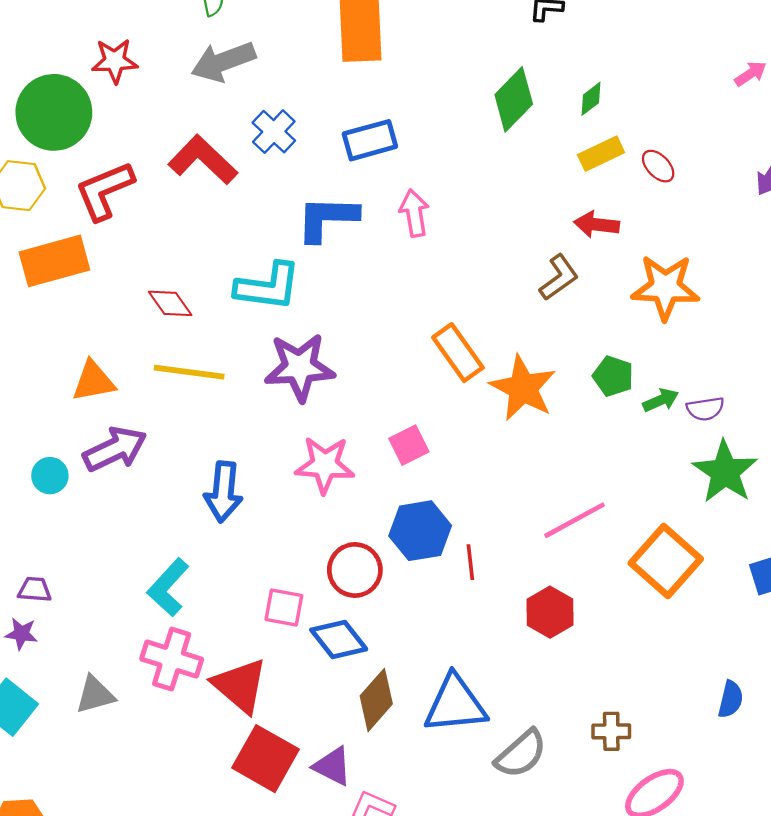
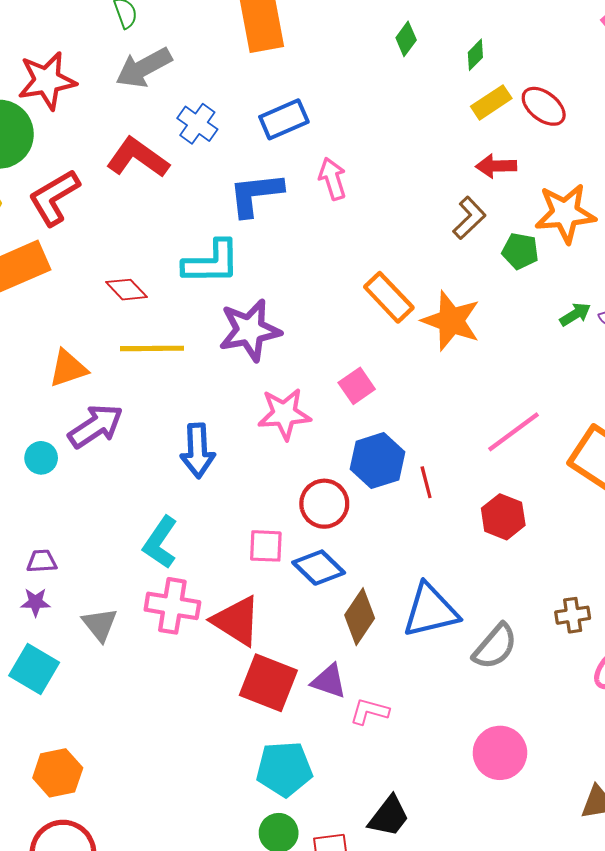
red star: (115, 61) -> (47, 81), size x1.4
green diamond: (514, 99) -> (406, 39), moved, size x0.6
red ellipse: (658, 166) -> (544, 106), size x1.4
green pentagon: (613, 376) -> (520, 251), moved
gray triangle: (95, 695) -> (100, 624), moved, turned -45

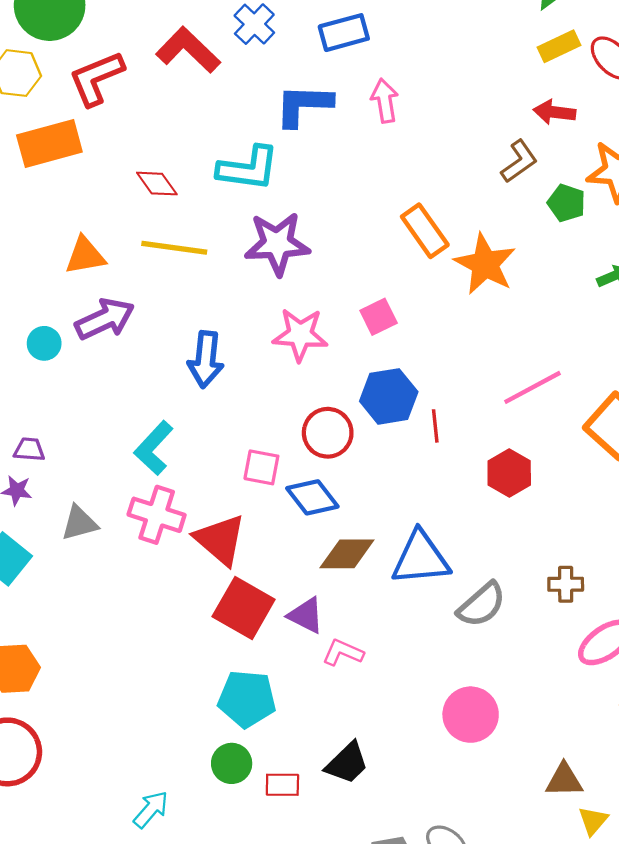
brown diamond: (360, 617) -> (347, 554), turned 48
gray triangle: (100, 624) -> (79, 523), turned 45

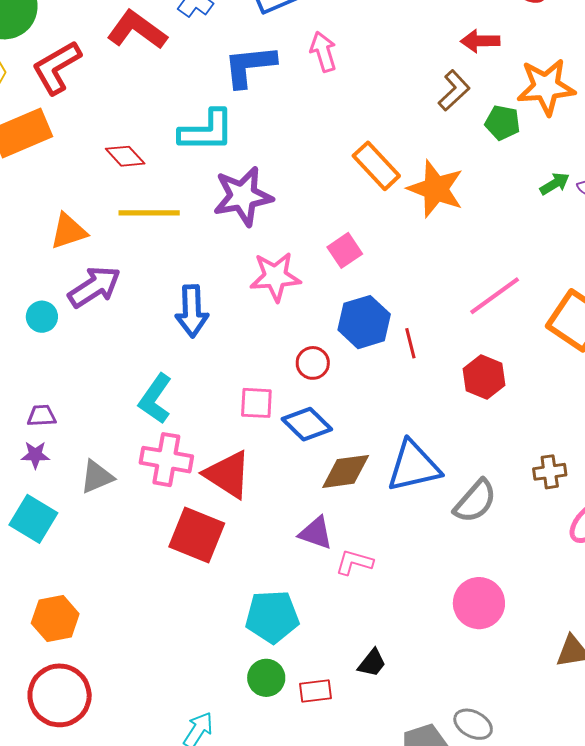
red circle: (328, 433) -> (313, 363), size x0.7
red square: (244, 608) -> (197, 535), moved
black trapezoid: (347, 763) -> (372, 663), size x0.7

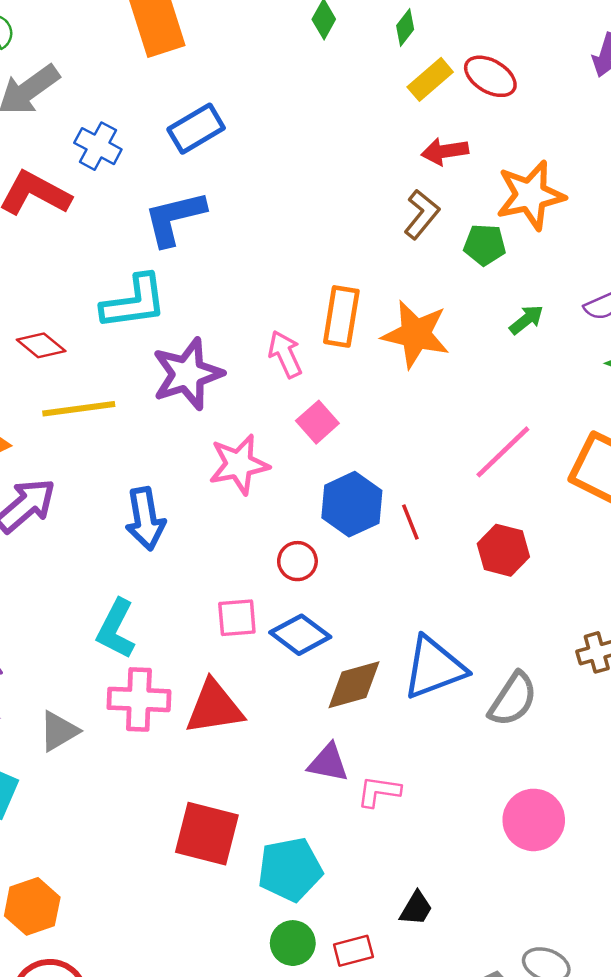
pink arrow: (323, 52) -> (285, 354), moved
orange rectangle: (376, 166) -> (341, 316), turned 60
green arrow: (555, 184) -> (526, 320), moved
red triangle: (228, 474) -> (214, 707), turned -34
red square: (197, 535) -> (207, 834), moved

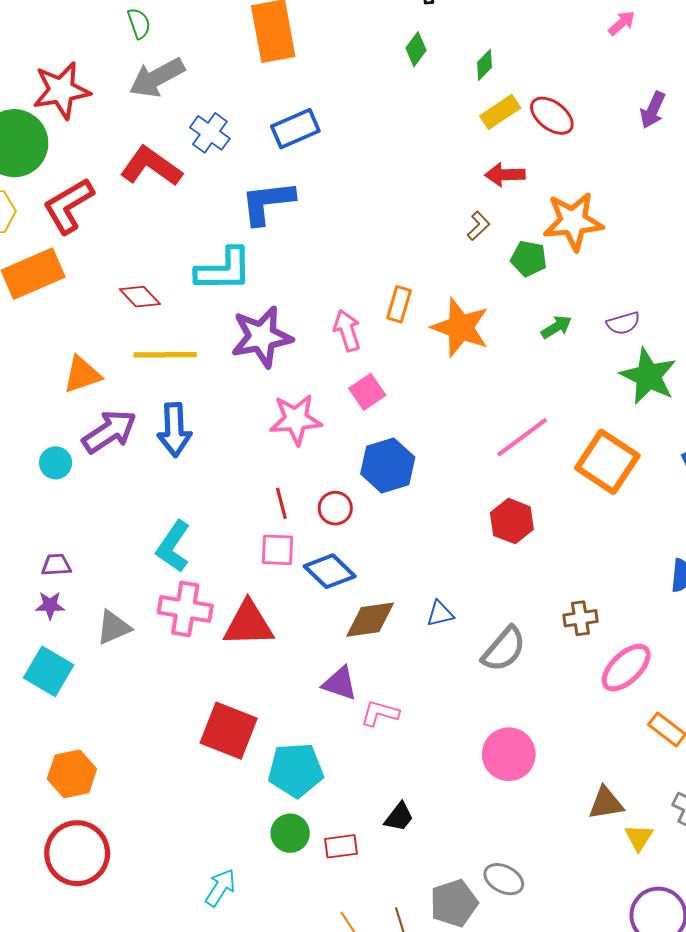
brown L-shape: (422, 214) -> (478, 226), size x0.7
orange rectangle: (341, 316) -> (399, 304), size x0.7
blue arrow: (145, 519) -> (174, 430), moved
red line: (410, 522) -> (281, 503), moved
blue triangle: (434, 668) -> (440, 614), size x0.5

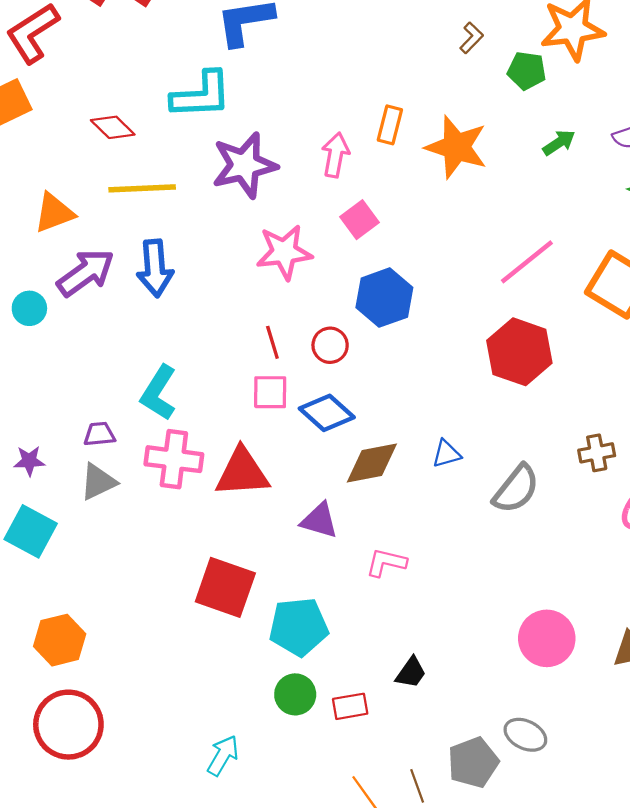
pink arrow: (347, 330) -> (335, 155), turned 30
red hexagon: (512, 521) -> (519, 352), size x1.4
purple trapezoid: (56, 565) -> (99, 434), moved
purple triangle: (340, 683) -> (319, 521), moved
pink circle: (509, 754) -> (547, 638), moved

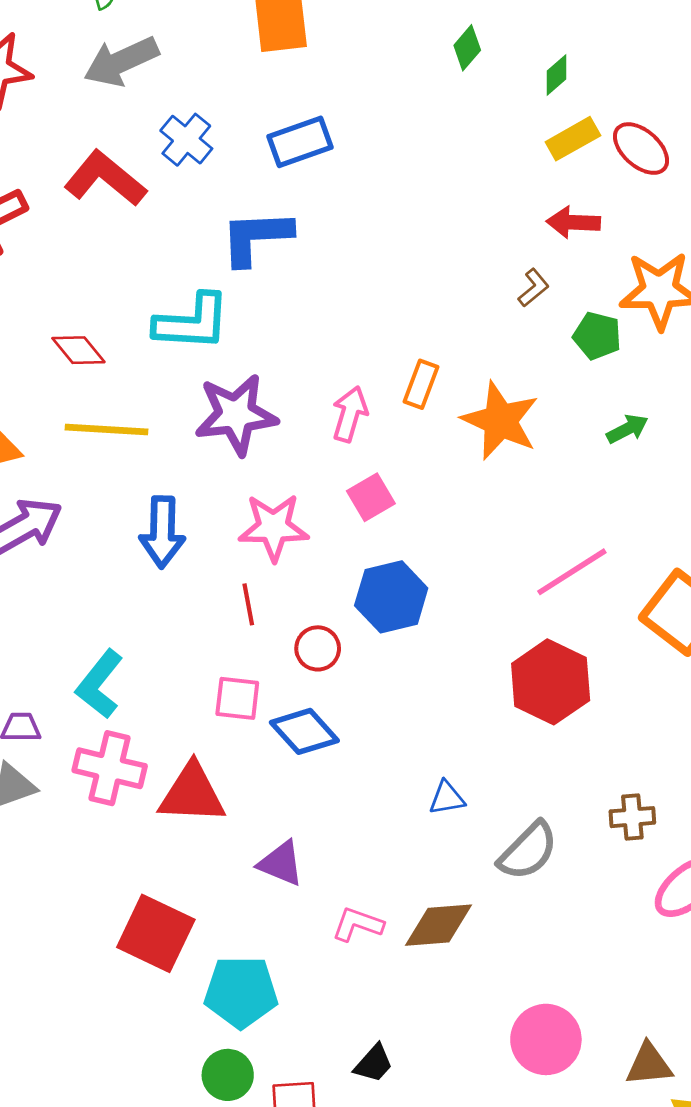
blue arrow: (155, 268) -> (162, 532), moved
red line: (272, 342) -> (248, 604), moved
brown diamond: (372, 463) -> (439, 925), moved

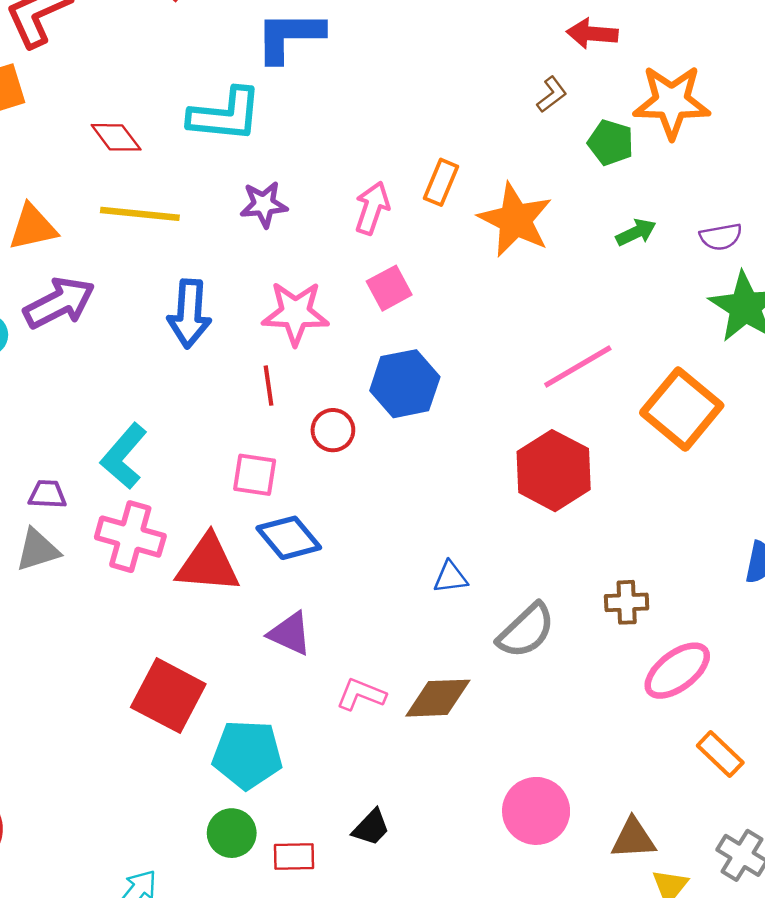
purple star: (236, 415) -> (264, 204), size x0.6
blue diamond: (304, 731) -> (289, 538), moved

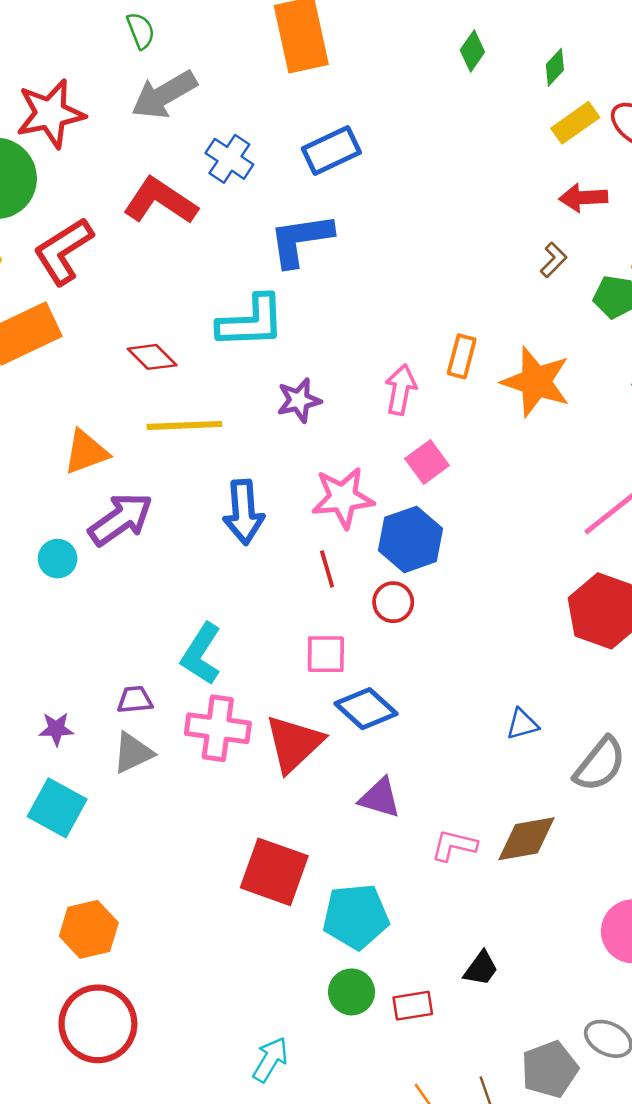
blue hexagon: (405, 384) -> (411, 539), moved
red triangle: (208, 564) -> (294, 744), turned -40

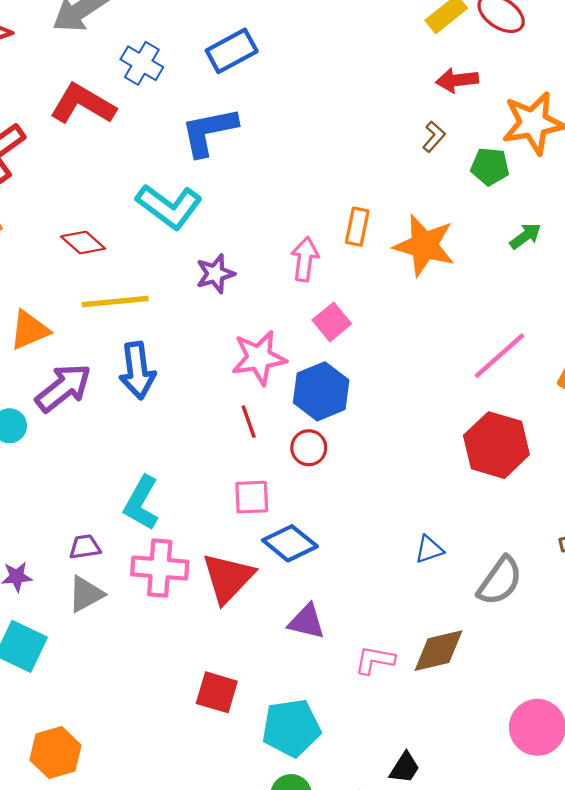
cyan L-shape: (251, 322) -> (169, 206), turned 42
blue arrow: (244, 512) -> (137, 371), moved
red square: (274, 872) -> (217, 692), size x0.7

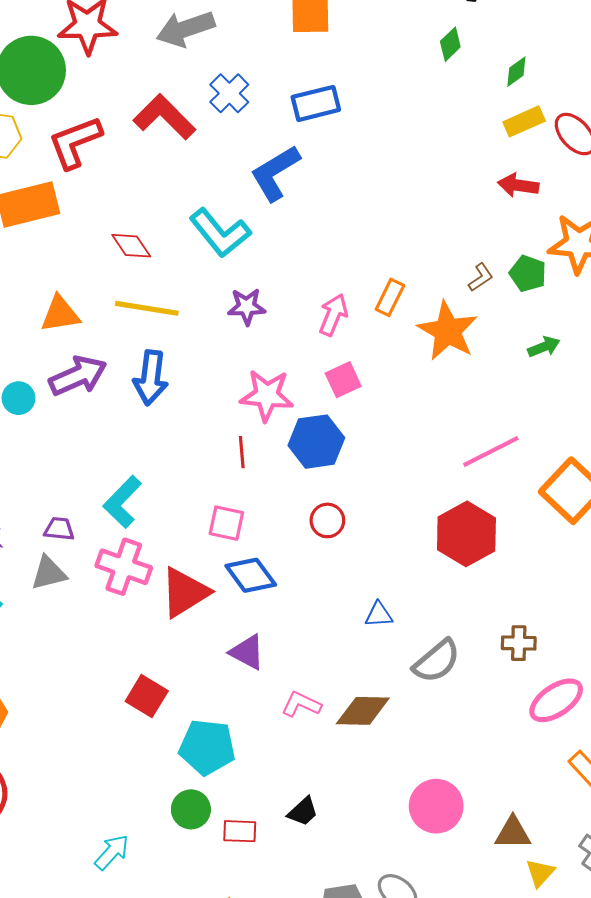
blue L-shape: (209, 131) -> (275, 173), turned -34
brown L-shape: (434, 137) -> (481, 277), moved
red circle: (309, 448) -> (327, 520), moved

